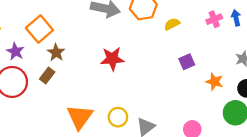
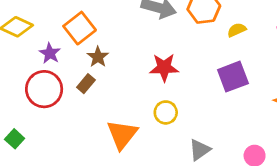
purple square: (187, 62) -> (233, 77), moved, size x1.6
yellow circle: (118, 117) -> (166, 112), moved

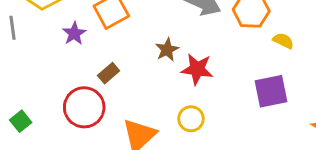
yellow semicircle: (237, 30) -> (283, 41), turned 42
brown star: (98, 57) -> (167, 50), moved
red circle: (44, 89) -> (84, 107), moved

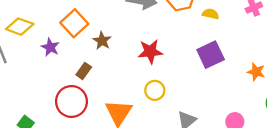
brown star: (167, 50) -> (102, 41), moved

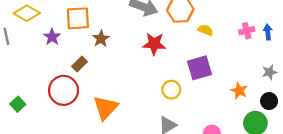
orange square: (74, 23) -> (78, 18), turned 30
red star: (150, 52) -> (154, 44), moved
yellow circle: (155, 90) -> (171, 90), moved

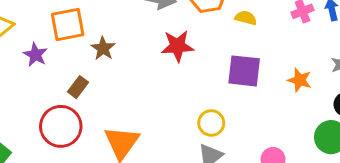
purple square: (199, 68) -> (244, 71), turned 30
yellow circle: (171, 90) -> (211, 123), moved
orange star: (239, 91) -> (300, 80), moved

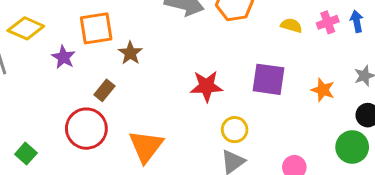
yellow semicircle: (246, 18) -> (291, 25), moved
red star: (177, 46) -> (206, 86), moved

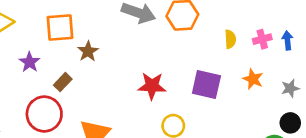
yellow semicircle: (291, 25) -> (230, 39), turned 66
purple star: (63, 57) -> (29, 62), moved
orange star: (323, 90) -> (253, 79), moved

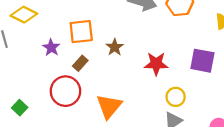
orange square: (60, 28) -> (81, 32), moved
brown star: (88, 51) -> (115, 47), moved

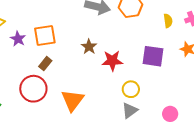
purple star: (51, 47) -> (18, 39), moved
brown star: (115, 47) -> (89, 47), moved

